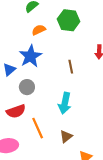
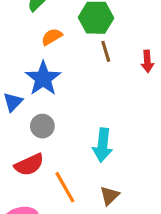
brown line: (71, 67) -> (106, 51), moved

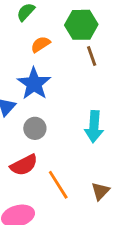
cyan arrow: (103, 145) -> (94, 127), moved

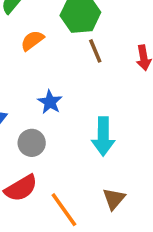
blue star: (34, 84) -> (50, 102), moved, size x0.6
brown triangle: (100, 191) -> (114, 199), moved

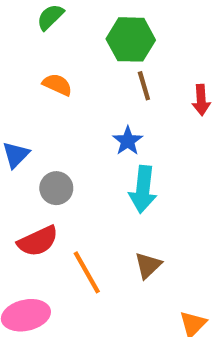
orange semicircle: (32, 41) -> (57, 85), moved, turned 55
blue star: (50, 102) -> (128, 141), moved

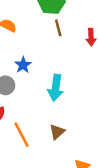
blue star: (128, 141) -> (23, 65), moved

